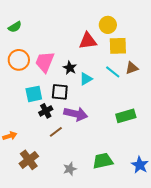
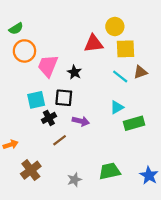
orange circle: (19, 60) -> (24, 51), moved
cyan triangle: (86, 79) -> (117, 107), moved
purple arrow: (76, 114) -> (81, 121), size x0.7

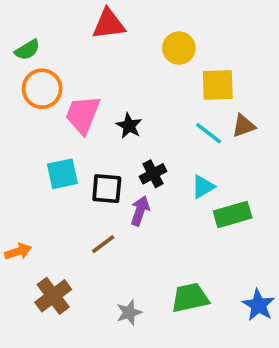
yellow circle: (115, 27) -> (179, 48), moved
red triangle: (94, 44) -> (109, 24), moved
black square: (64, 98) -> (107, 189), moved
black cross: (49, 118) -> (153, 174), moved
purple arrow: (81, 121) -> (140, 211), turned -84

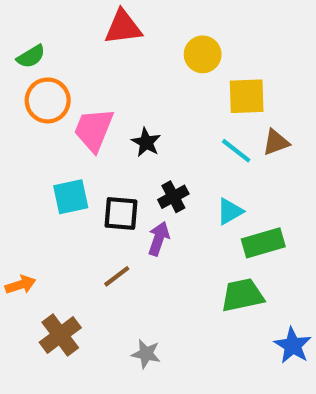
green trapezoid: (190, 298) -> (242, 295), moved
gray star: (129, 312) -> (146, 354), turned 30

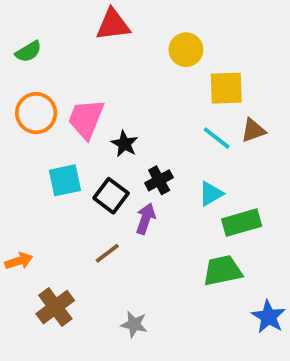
orange circle: (48, 100) -> (36, 113), moved
black star: (146, 142) -> (124, 144), moved
black square: (121, 214) -> (111, 196), turned 32

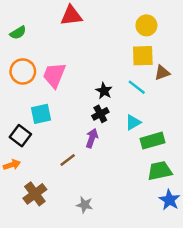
yellow circle: (186, 50) -> (146, 25), moved
brown triangle: (253, 130) -> (162, 73), moved
black star: (124, 144) -> (104, 91), moved
black square: (111, 196) -> (20, 136), moved
green trapezoid: (222, 271) -> (160, 171), moved

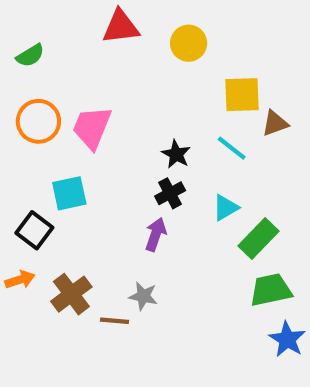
yellow circle: (146, 25) -> (189, 43), moved
green rectangle: (152, 141) -> (258, 239), turned -30
brown line: (68, 160) -> (115, 321), moved, turned 42
brown cross: (35, 194) -> (71, 294), moved
gray star: (85, 205) -> (143, 296), moved

